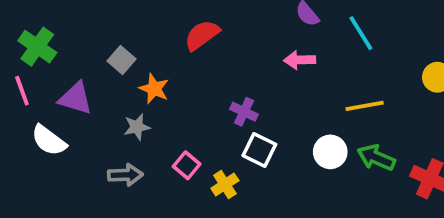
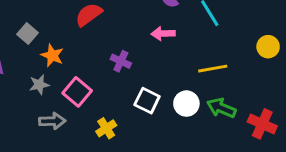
purple cross: (244, 112) -> (121, 61), moved
white square: (259, 150) -> (147, 101), moved
pink square: (187, 165) -> (77, 92), moved, size x1.4
gray arrow: (125, 175) -> (52, 121), moved

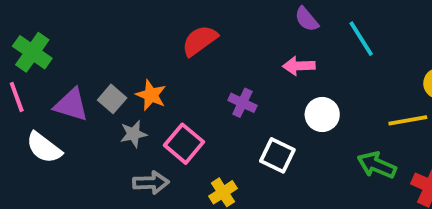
gray square: (27, 34) -> (112, 99), moved
yellow line: (213, 69) -> (408, 120), moved
white circle: (186, 104) -> (322, 115), moved

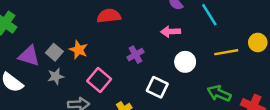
red semicircle: (200, 41) -> (109, 16), turned 30
purple cross: (242, 103) -> (135, 55), turned 35
yellow line: (408, 120) -> (226, 52), moved
gray star: (133, 134) -> (56, 76), moved

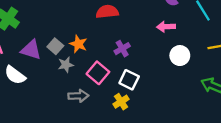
purple cross: (135, 55) -> (122, 49), moved
gray star: (56, 76) -> (66, 65), moved
white square: (157, 87) -> (129, 80), moved

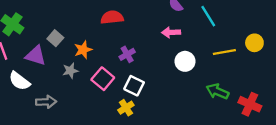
orange star: (78, 44) -> (83, 50), turned 30
gray square: (55, 46) -> (55, 38), moved
gray arrow: (78, 96) -> (46, 102), moved

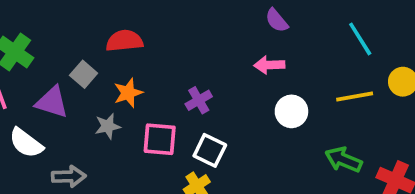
cyan line: (208, 16) -> (360, 39), moved
red semicircle: (112, 17) -> (124, 41), moved
pink square: (103, 79) -> (160, 139), turned -35

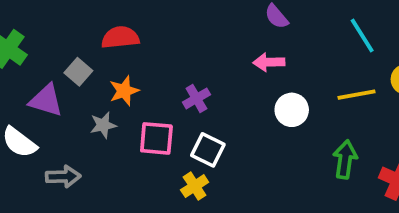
green arrow: (343, 160) -> (345, 159), turned 75

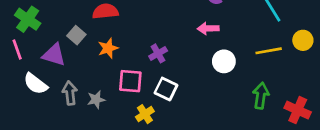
gray star: (103, 125) -> (96, 100), moved
gray arrow: (63, 177) -> (70, 93), moved, turned -95
yellow cross: (195, 186) -> (145, 114), moved

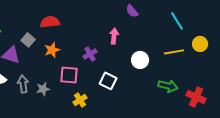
pink arrow: (208, 28) -> (114, 36), moved, turned 98
white square: (166, 89) -> (108, 81), moved
green arrow: (261, 96) -> (168, 86), turned 96

